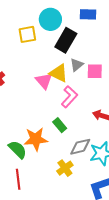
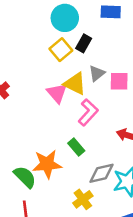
yellow square: (27, 34) -> (61, 50), moved, turned -30
black rectangle: (66, 40) -> (84, 43), size x0.6

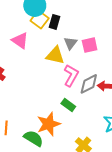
yellow square: (61, 50) -> (40, 19), moved
pink triangle: (57, 93) -> (20, 41), moved
gray diamond: (101, 173) -> (89, 84), moved

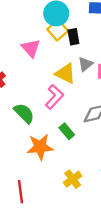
black rectangle: (54, 22) -> (73, 37), turned -40
pink L-shape: (71, 75) -> (54, 97), moved
green semicircle: (33, 138) -> (24, 113), moved

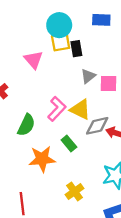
yellow square: (58, 30) -> (61, 42), turned 30
yellow triangle: (65, 73) -> (80, 109), moved
green semicircle: (24, 113) -> (26, 125), turned 70

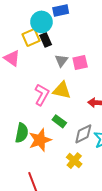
cyan circle: (59, 25) -> (41, 22), moved
green semicircle: (26, 125) -> (22, 133), moved
gray diamond: (97, 126) -> (83, 134), moved

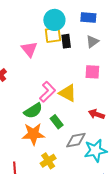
cyan circle: (41, 22) -> (54, 20), moved
gray triangle: (61, 61) -> (92, 41), moved
green semicircle: (22, 133) -> (33, 111), moved, turned 30
yellow cross: (74, 161) -> (48, 161), moved

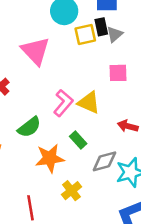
yellow square: (53, 35) -> (85, 34), moved
black rectangle: (66, 41) -> (101, 27), moved
pink triangle: (29, 49) -> (35, 51), size x1.4
green semicircle: (33, 111) -> (29, 127), moved

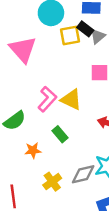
black rectangle: (101, 27) -> (85, 29), turned -42
orange star: (50, 158) -> (33, 150), size x0.6
gray diamond: (104, 161) -> (83, 174), moved

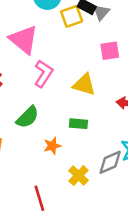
pink L-shape: (47, 99) -> (43, 74), moved
green rectangle: (60, 134) -> (78, 124), turned -35

